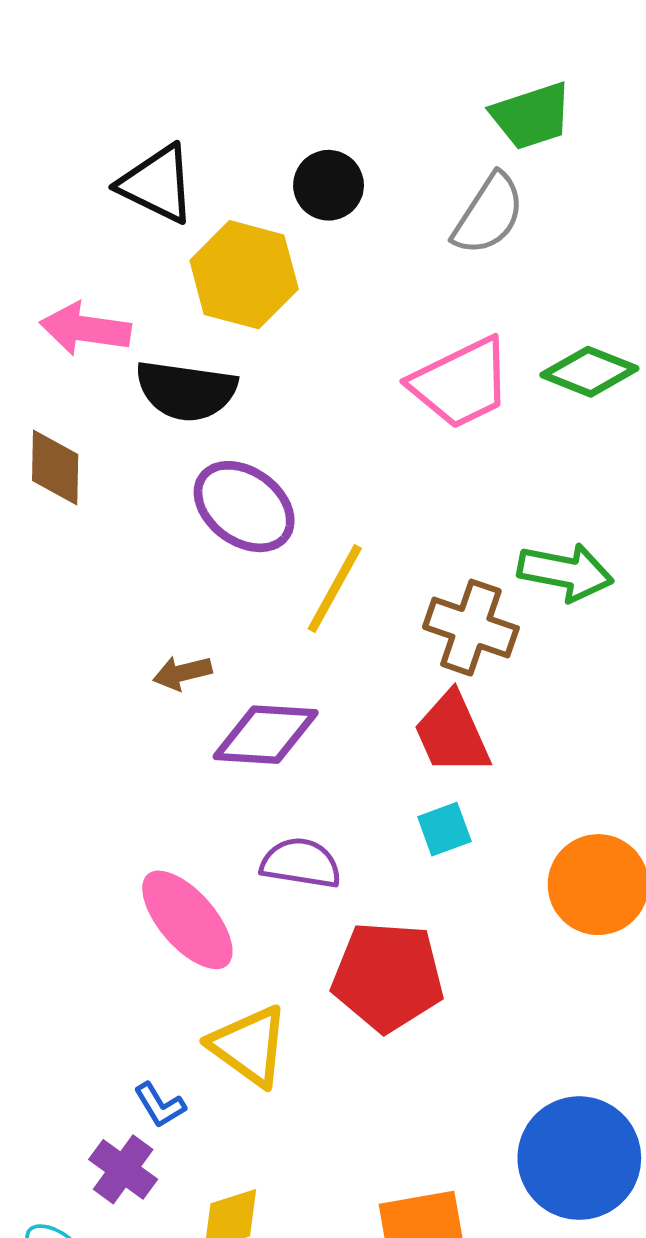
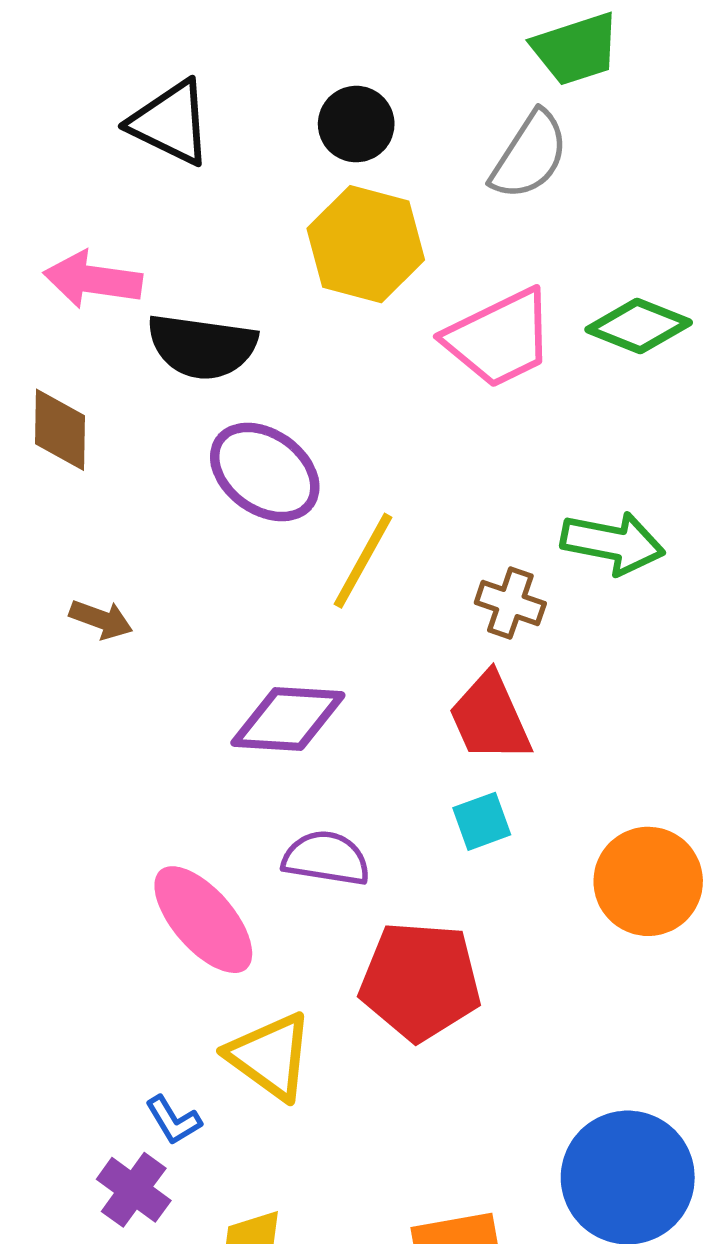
yellow hexagon: (244, 275) -> (366, 244), moved
brown cross: (471, 628) -> (510, 603), size x0.7
brown arrow: (182, 673) -> (101, 619), moved, turned -146

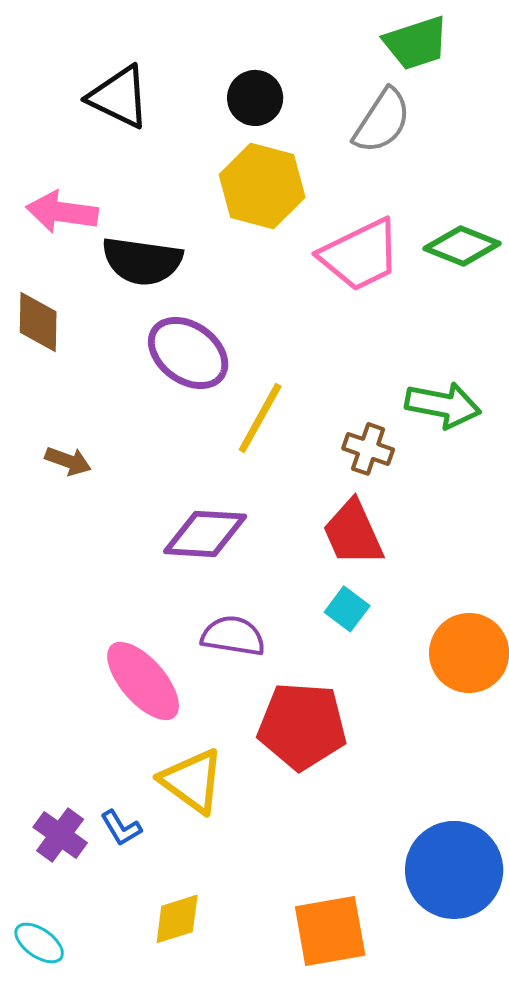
cyan square: (482, 821) -> (347, 609), turned -33
purple cross: (134, 1190) -> (60, 835), moved

